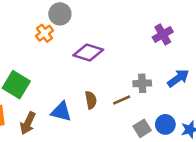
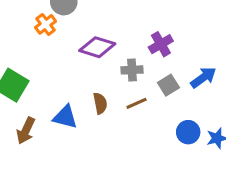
purple cross: (163, 34) -> (161, 44), moved
gray cross: (142, 83) -> (132, 70), moved
gray square: (142, 128) -> (168, 85), moved

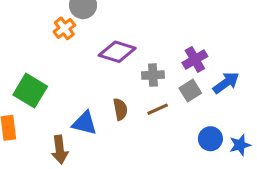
purple cross: (161, 44) -> (195, 59), moved
brown arrow: (26, 131) -> (60, 150), moved, turned -32

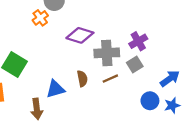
gray cross: (153, 75) -> (107, 53), size x1.5
blue arrow: (226, 83) -> (170, 79), moved
blue triangle: (85, 123) -> (55, 89), turned -30

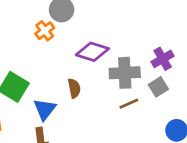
brown semicircle: (82, 79) -> (74, 88), moved
blue triangle: (55, 89) -> (45, 109), moved, turned -36

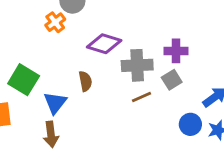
purple cross: (163, 59) -> (176, 51), turned 30

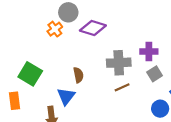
purple diamond: (104, 44) -> (93, 28), moved
gray square: (172, 80) -> (155, 74), moved
blue triangle: (55, 103) -> (66, 96), moved

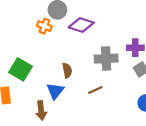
orange cross: (55, 29) -> (44, 26), turned -32
brown line: (122, 87) -> (95, 90), moved

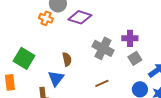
gray cross: (106, 59) -> (103, 48), turned 30
brown line: (95, 90) -> (102, 83), moved

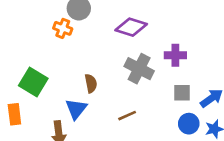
purple diamond: (80, 17) -> (131, 27), moved
gray square: (135, 58) -> (182, 93), moved, turned 32
brown line: (102, 83) -> (127, 116), moved

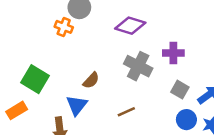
brown semicircle: (91, 83) -> (91, 80), turned 54
gray square: (182, 93) -> (180, 90), turned 30
orange rectangle: (14, 114) -> (17, 110), turned 66

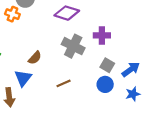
blue circle: (186, 120) -> (105, 84), moved

